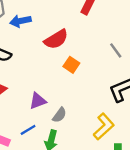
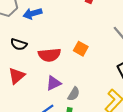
red semicircle: (56, 39) -> (49, 55), moved, turned 30

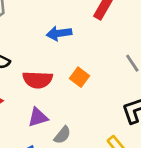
blue arrow: (32, 14) -> (59, 33), moved

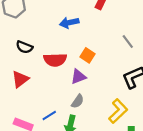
purple triangle: (38, 117) -> (78, 77), moved

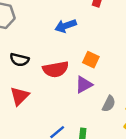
gray semicircle: (78, 101) -> (109, 104), moved

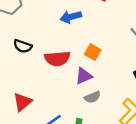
red triangle: (20, 96) -> (22, 102), moved
gray semicircle: (109, 104) -> (92, 97), moved, turned 35

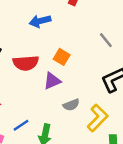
gray semicircle: (92, 97) -> (71, 105), moved

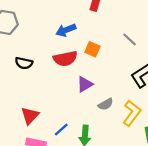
orange square: (62, 57) -> (92, 49), moved
red semicircle: (26, 63) -> (65, 59), moved

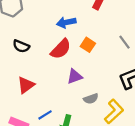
red semicircle: (65, 59) -> (61, 49), turned -45
red triangle: (30, 116) -> (26, 85), moved

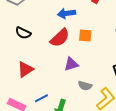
orange square: (88, 45) -> (85, 35), turned -32
gray semicircle: (91, 99) -> (85, 86), turned 32

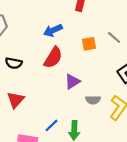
orange square: (85, 35) -> (89, 44), moved
red triangle: (25, 69) -> (16, 100), moved

